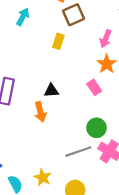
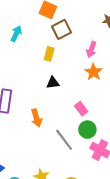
pink rectangle: (94, 87) -> (81, 109), moved
black triangle: (51, 91) -> (53, 83), moved
gray line: (78, 152) -> (64, 140), moved, turned 75

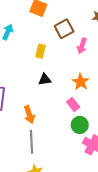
brown square: (61, 29) -> (64, 29), moved
orange star: (93, 72) -> (81, 82), moved
gray line: (64, 140) -> (32, 142), moved, turned 35

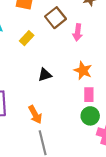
yellow rectangle: (41, 51) -> (27, 38), moved, turned 40
pink rectangle: (73, 104) -> (89, 95), moved, turned 48

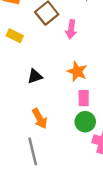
yellow rectangle: (27, 38) -> (15, 36), turned 72
orange arrow: (35, 115) -> (40, 119), moved

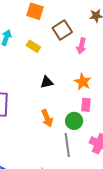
green circle: (85, 122) -> (74, 121), moved
gray line: (33, 151) -> (67, 145), moved

